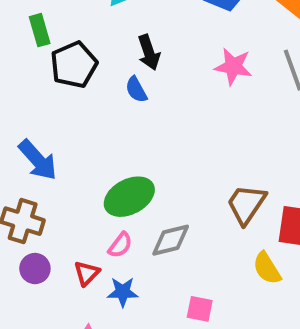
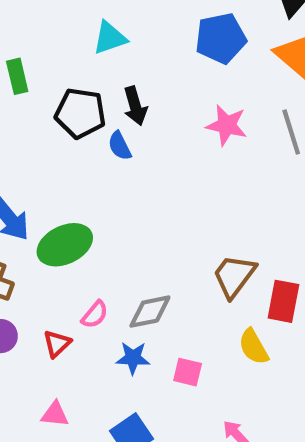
black pentagon: (74, 65) -> (80, 113), moved, turned 30
green ellipse: (129, 197) -> (65, 245), moved
blue star: (123, 292) -> (133, 358), moved
pink square: (200, 309) -> (188, 372), moved

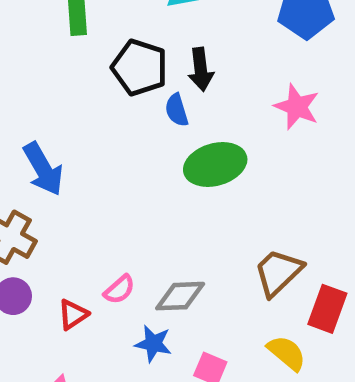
green ellipse: (65, 245) -> (215, 164), moved
yellow semicircle: (254, 347) -> (287, 353), turned 150

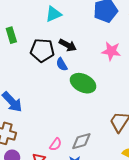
black arrow: (201, 69) -> (68, 45), turned -42
green ellipse: (215, 164) -> (83, 83), turned 55

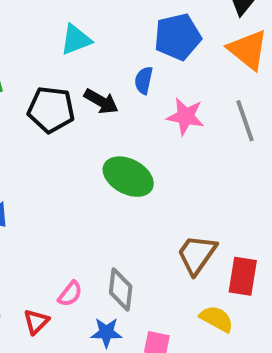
blue semicircle: (62, 64) -> (144, 80), moved, turned 40
gray diamond: (81, 141) -> (121, 289), turned -70

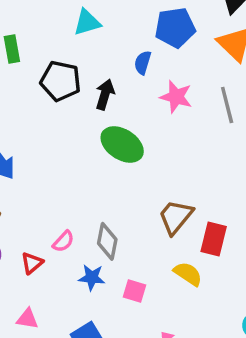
black arrow: (101, 101) -> (105, 94), moved, turned -108

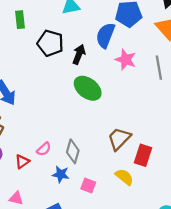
blue semicircle: (143, 63) -> (105, 35), size x1.6

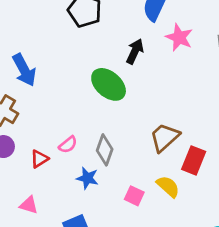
black arrow: (79, 54) -> (135, 51), moved
green ellipse: (88, 88) -> (109, 84), moved
pink square: (88, 185) -> (134, 196), moved

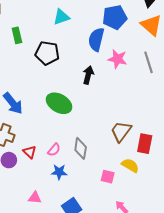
green ellipse: (109, 84) -> (59, 103), moved
red triangle: (39, 159) -> (30, 152), moved, turned -32
blue star: (87, 178) -> (59, 172), moved

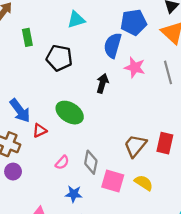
red rectangle: (145, 144) -> (165, 143), moved
red triangle: (30, 152) -> (40, 131), moved, turned 48
blue star: (59, 172) -> (74, 194), moved
pink square: (108, 177) -> (113, 181), moved, size x1.5

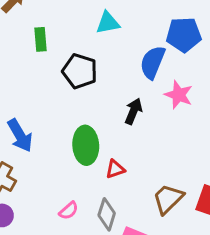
green ellipse: (70, 113) -> (86, 145), turned 48
red triangle: (40, 131) -> (115, 169), moved

